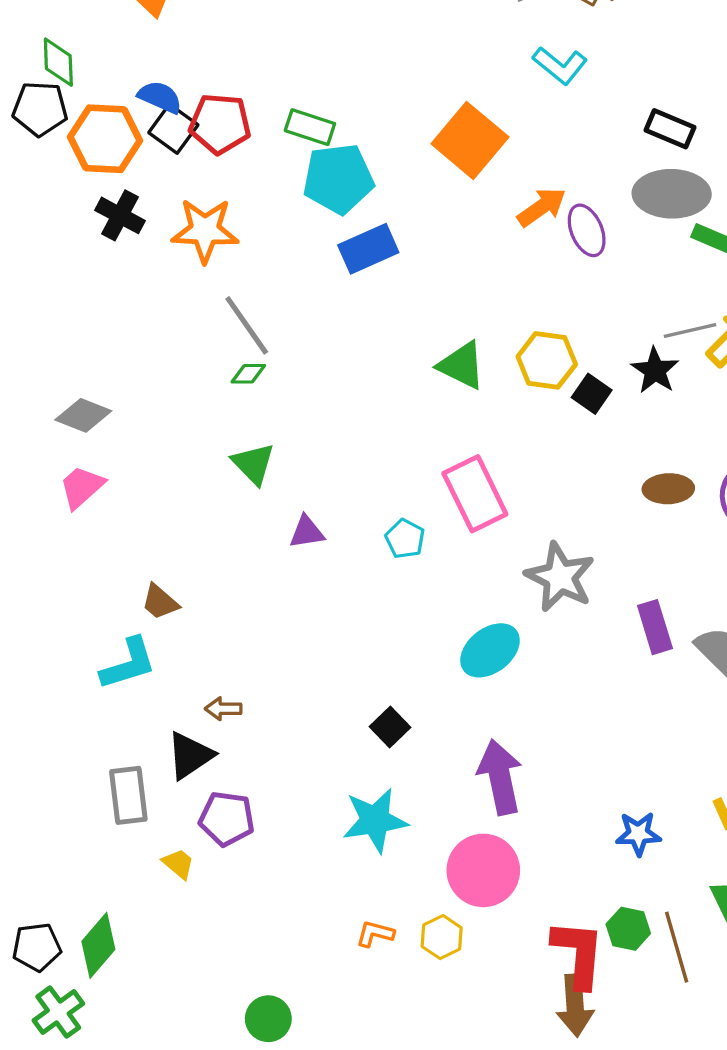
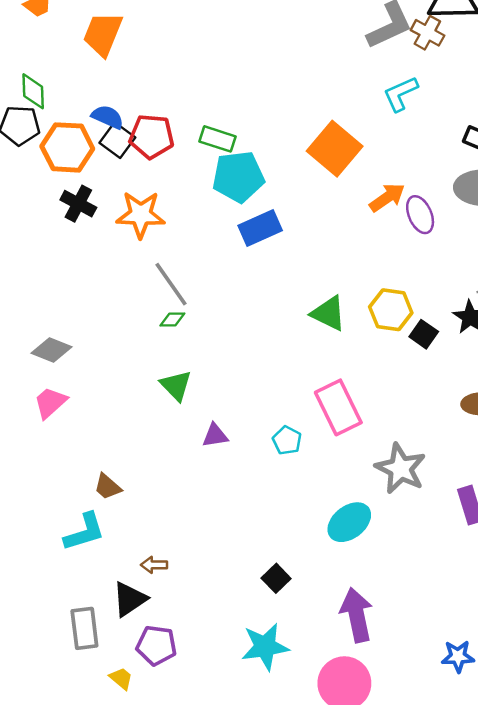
cyan L-shape: (560, 65) -> (401, 94), turned 117

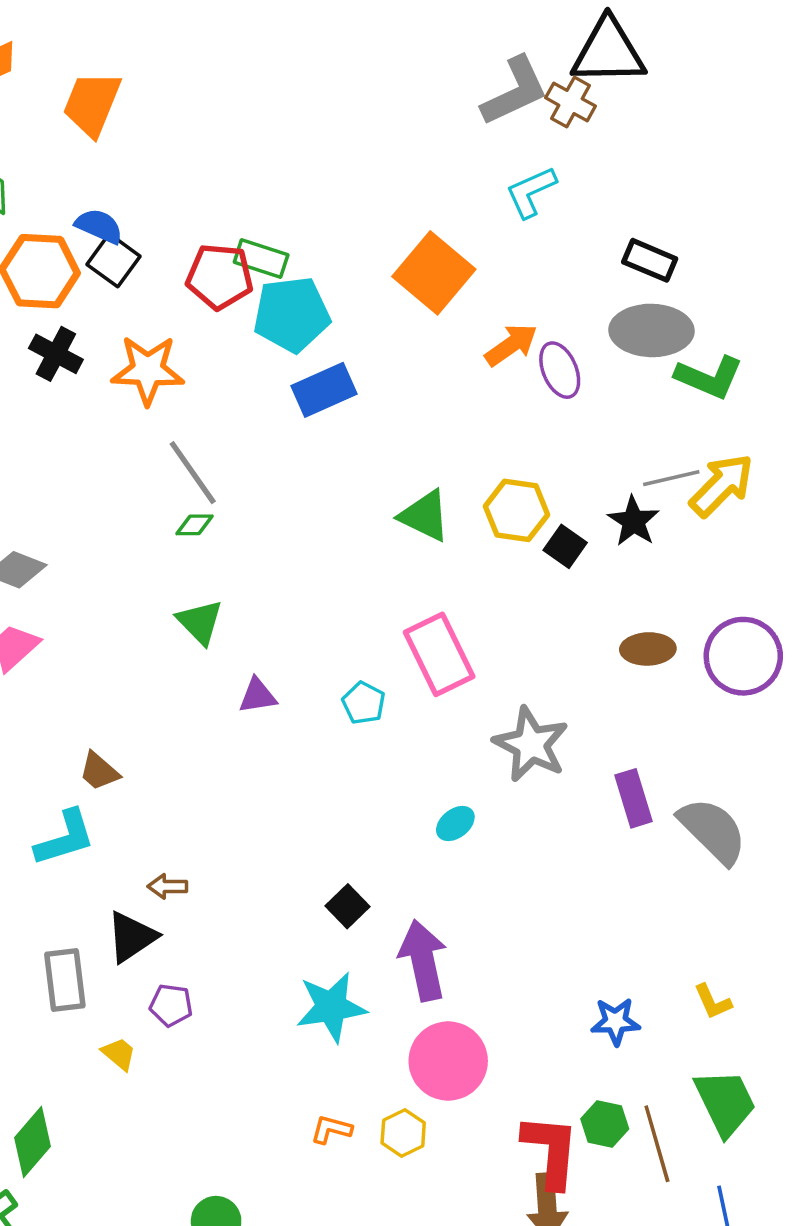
red pentagon: (152, 136) -> (220, 277), moved
cyan ellipse: (349, 522) -> (455, 824), size x0.6
purple arrow: (357, 615) -> (423, 960), moved
purple pentagon: (156, 645) -> (171, 1005), size x0.7

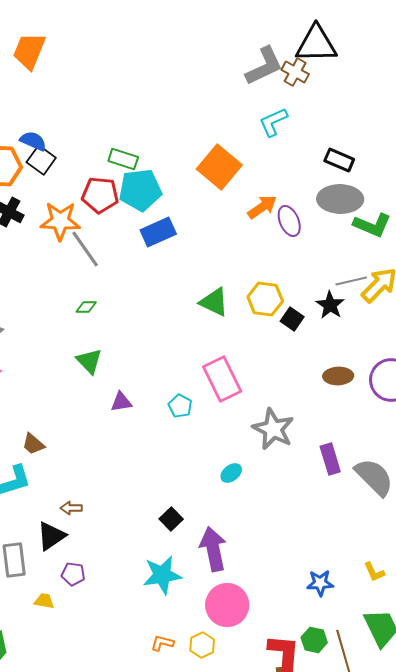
orange trapezoid: (92, 104) -> (29, 51), moved
red pentagon: (220, 277) -> (100, 195), moved
gray line: (193, 473) -> (85, 249), moved
yellow trapezoid: (119, 1054) -> (44, 601), turned -30

